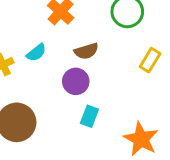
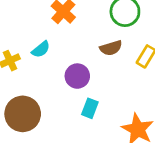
brown semicircle: (86, 51) -> (111, 48), moved

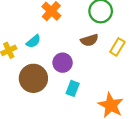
brown circle: (23, 114) -> (33, 78), moved

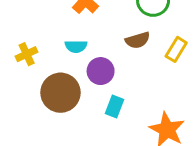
cyan semicircle: (33, 41) -> (76, 46), moved, turned 40

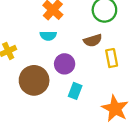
cyan semicircle: (76, 46) -> (48, 36), moved
yellow rectangle: (176, 49) -> (112, 58), moved, turned -42

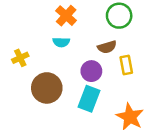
purple circle: (65, 64) -> (91, 71), moved
cyan rectangle: (75, 91) -> (89, 99), size x1.5

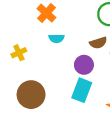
orange cross: (66, 16) -> (46, 13), moved
brown circle: (47, 88) -> (31, 95), moved

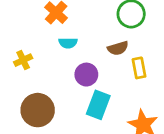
purple circle: (84, 65) -> (86, 75), moved

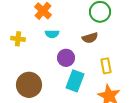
yellow cross: (23, 60) -> (18, 39), moved, turned 32
yellow rectangle: (139, 68) -> (106, 66), moved

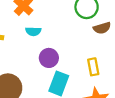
brown semicircle: (90, 38) -> (102, 28), moved

